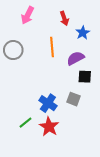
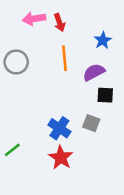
pink arrow: (28, 15) -> (34, 19), turned 54
red arrow: (64, 18) -> (59, 23), moved
green line: (25, 123) -> (12, 150), moved

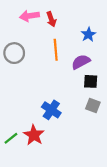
gray square: (91, 123) -> (93, 105), moved
green line: (12, 150) -> (11, 138), moved
red star: (61, 158) -> (34, 135), moved

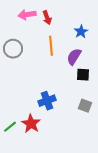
purple semicircle: (81, 62) -> (74, 57), turned -30
gray square: (93, 105) -> (85, 106), moved
blue cross: (51, 110) -> (47, 101), turned 36

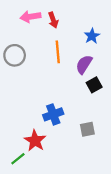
black square: (83, 75) -> (94, 85), turned -32
gray square: (85, 106) -> (87, 129), moved, turned -32
green line: (10, 127) -> (18, 159), moved

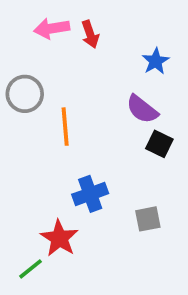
orange line: (58, 52) -> (65, 127), moved
purple semicircle: (84, 64) -> (142, 109), turned -84
black square: (94, 85) -> (159, 144), turned -35

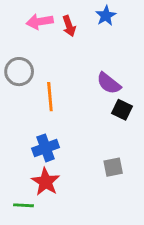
blue star: (156, 61) -> (106, 16), moved
blue cross: (90, 194) -> (46, 148), moved
green line: (30, 269) -> (23, 205), turned 42

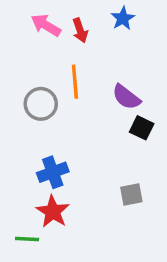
pink arrow: (40, 22) -> (46, 25), turned 40
gray circle: (19, 72) -> (41, 104), moved
orange line: (50, 97) -> (75, 82), moved

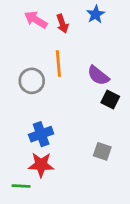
gray square: (131, 194) -> (102, 151), turned 30
red star: (53, 212) -> (41, 165), turned -30

